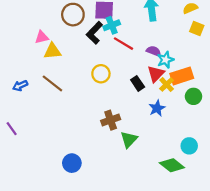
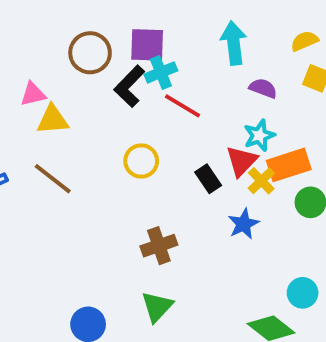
purple semicircle: (154, 51) -> (263, 88), moved
green triangle: (129, 139) -> (157, 307), moved

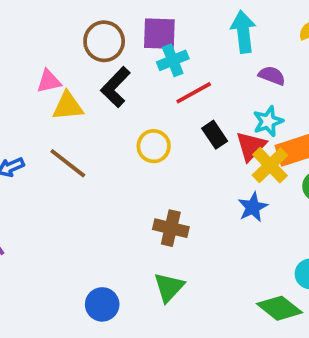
black L-shape: (129, 86) -> (116, 87), moved
red line: (183, 106) -> (194, 93), turned -60
black rectangle: (208, 179) -> (215, 135), moved
yellow cross: (261, 181) -> (270, 165), size x1.4
brown cross: (159, 246) -> (171, 228), turned 32

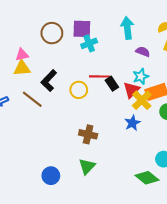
black L-shape: (116, 87) -> (49, 81), moved
red line: (194, 93) -> (99, 76), moved, turned 30
yellow triangle: (68, 106) -> (22, 68), moved

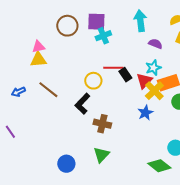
black L-shape: (49, 81) -> (82, 104), moved

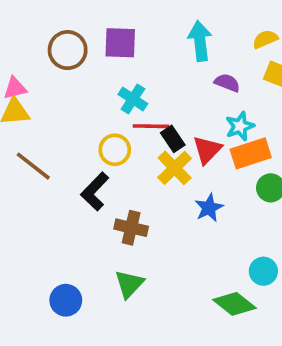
cyan cross: (103, 36) -> (133, 99), moved, turned -35
cyan star: (153, 68) -> (240, 126), moved
yellow cross: (154, 91) -> (175, 168), moved

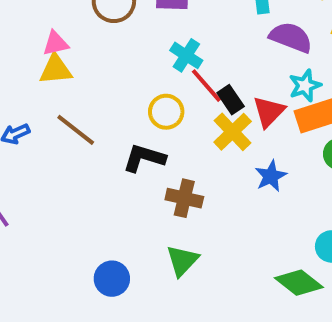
purple semicircle: (227, 83) -> (291, 37), size x1.5
red line: (151, 126) -> (206, 86), turned 48
black L-shape: (95, 191) -> (144, 158), turned 63

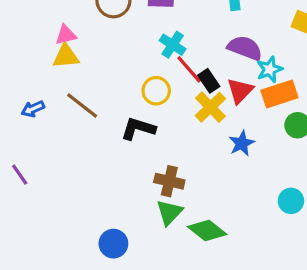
purple semicircle: (291, 37) -> (245, 48), moved
brown cross: (184, 198) -> (169, 181), moved
blue circle: (112, 279) -> (113, 244), moved
green diamond: (299, 283) -> (207, 230), moved

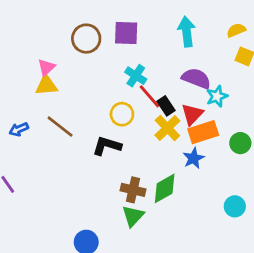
pink triangle: (66, 35) -> (46, 67), turned -30
orange rectangle: (279, 94) -> (203, 132), moved
green diamond: (207, 230) -> (165, 188), moved, turned -68

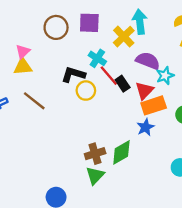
yellow cross: (167, 128) -> (124, 37), moved
black L-shape: (107, 146) -> (73, 74), moved
brown cross: (133, 190) -> (95, 154), turned -30

